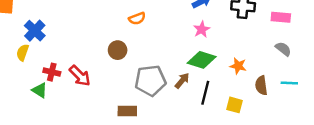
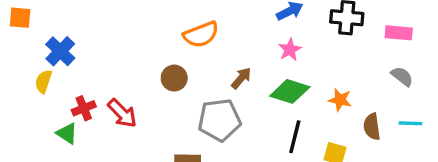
orange semicircle: (137, 18) -> (201, 34), size x1.5
red cross: (52, 72) -> (84, 108), turned -35
brown arrow: (182, 81) -> (241, 78), moved

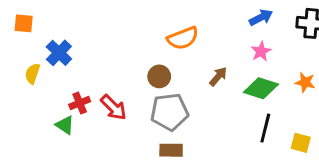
yellow semicircle: (43, 81) -> (32, 74), moved
orange star: (340, 100) -> (305, 82), moved
gray pentagon: (219, 120) -> (170, 112), moved

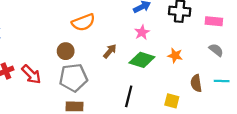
black line: (265, 128) -> (129, 96), moved

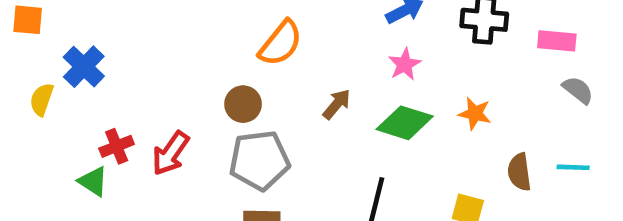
orange semicircle: (83, 22) -> (280, 43), turned -30
gray semicircle: (216, 50) -> (578, 90), moved
red arrow: (31, 74) -> (170, 153), turned 80

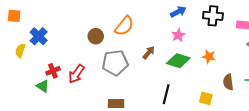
brown circle: (243, 104) -> (96, 36), moved
gray pentagon: (259, 160) -> (115, 63), moved

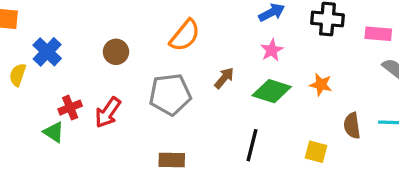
brown circle: (96, 36) -> (116, 52), moved

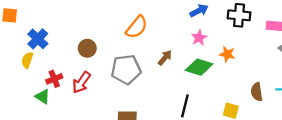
brown circle: (116, 52) -> (87, 48), moved
yellow semicircle: (18, 75) -> (27, 60), moved
orange star: (321, 85) -> (227, 54), moved

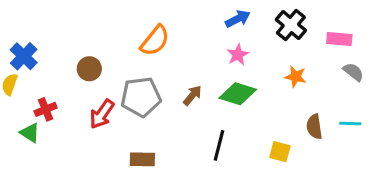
black cross: (239, 15) -> (291, 25), turned 35
orange star: (227, 54) -> (296, 77), moved
brown arrow: (165, 58) -> (192, 95), moved
red arrow: (81, 82) -> (102, 114), moved

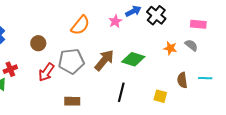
black cross: (291, 25) -> (156, 15), moved
pink star: (238, 55) -> (115, 21), moved
gray semicircle: (353, 72) -> (191, 45), moved
brown arrow: (192, 95) -> (104, 60), size x1.6

